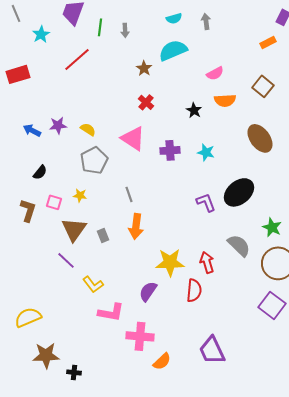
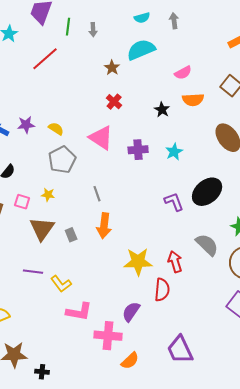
cyan star: (206, 152) -> (174, 152), turned 30
purple line: (66, 260) -> (33, 272), moved, turned -36
purple semicircle: (148, 291) -> (131, 312), moved

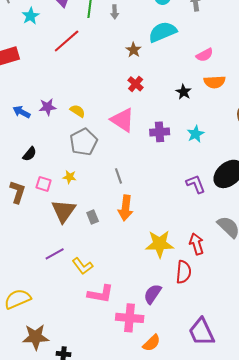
purple line: (33, 272) -> (55, 254), turned -36

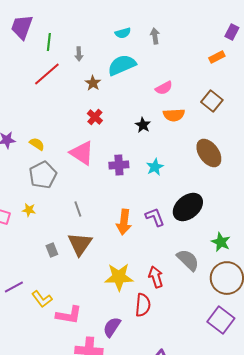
gray arrow: (115, 12) -> (79, 54), moved
red line: (67, 41) -> (47, 74), moved
orange arrow: (126, 208) -> (124, 222), moved
brown triangle: (64, 211) -> (80, 244), moved
pink L-shape: (101, 294) -> (69, 315), moved

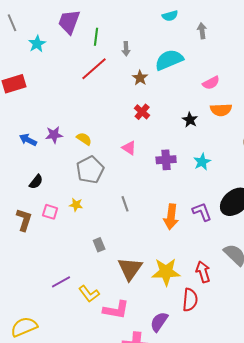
cyan semicircle: (123, 33) -> (170, 16), moved
pink triangle: (82, 153) -> (129, 148), size x0.6
brown triangle: (80, 244) -> (130, 269), moved

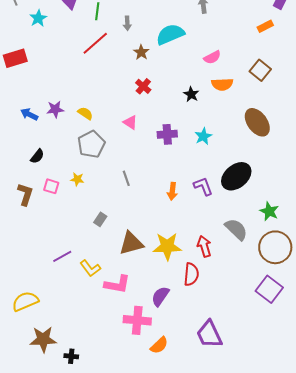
orange arrow: (171, 217) -> (172, 191), size x0.7
gray rectangle: (99, 245) -> (100, 219), turned 56
brown triangle: (130, 269) -> (131, 243), turned 40

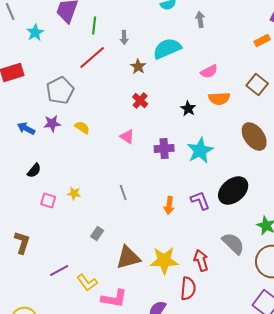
cyan star: (203, 136) -> (200, 150), size x1.5
gray pentagon: (91, 144) -> (60, 90), moved
brown L-shape: (25, 194) -> (22, 242), moved

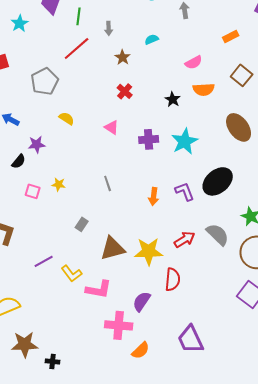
orange rectangle: (262, 40) -> (231, 36), moved
cyan semicircle: (167, 48) -> (152, 39), size x0.5
purple star: (52, 124) -> (37, 144), moved
red arrow: (201, 260) -> (185, 239), moved, turned 75

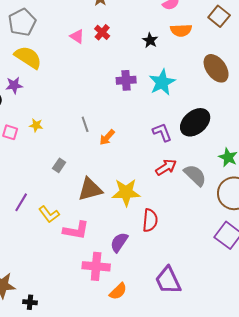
yellow semicircle: (67, 118) -> (28, 57), moved, size x1.8
pink triangle: (112, 127) -> (77, 36), moved
orange arrow: (154, 196) -> (107, 137), moved, turned 36
red arrow: (185, 239) -> (166, 167), moved
purple line: (44, 261) -> (21, 202), turned -30

